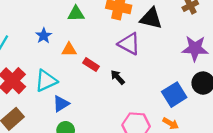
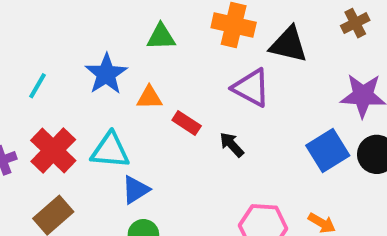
blue star: (44, 36) -> (106, 74), size x1.5
cyan triangle: (46, 81) -> (110, 150), turned 30
blue square: (174, 95) -> (328, 150), moved

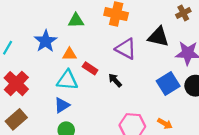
black triangle: (289, 45) -> (158, 37), moved
cyan triangle: (110, 150) -> (67, 80), moved

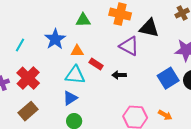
black triangle: (158, 37) -> (149, 28), moved
black arrow: (115, 80) -> (119, 75), turned -48

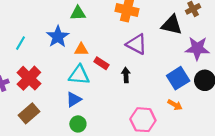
green triangle: (83, 20) -> (78, 13), moved
black triangle: (149, 28) -> (172, 25), moved
black arrow: (119, 75) -> (126, 75), turned 88
orange arrow: (165, 115) -> (175, 105), moved

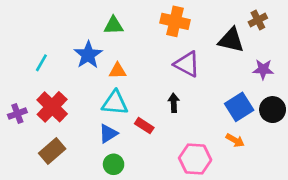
purple star: (197, 48) -> (263, 69), size x0.7
red rectangle: (101, 63) -> (144, 126), moved

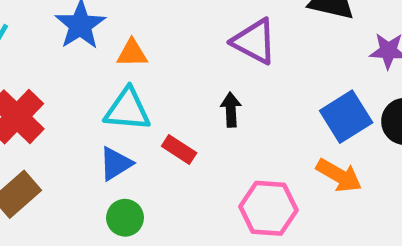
orange arrow: (235, 140) -> (339, 175), size x1.4

